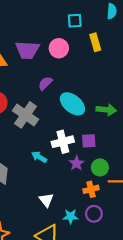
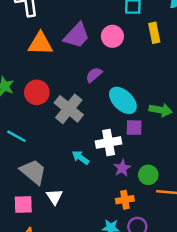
purple trapezoid: (27, 50) -> (77, 35), turned -55
purple square: (89, 141) -> (134, 128), moved
orange cross: (91, 189) -> (125, 200), moved
white triangle: (46, 200) -> (54, 197), moved

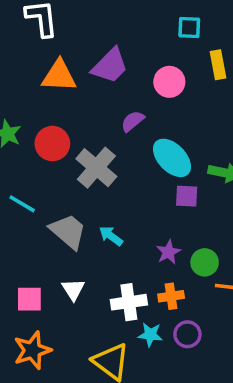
pink circle: (112, 36) -> (169, 82), moved
white cross: (109, 142) -> (129, 302), moved
gray trapezoid: (33, 172) -> (68, 231), moved

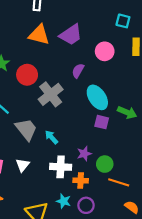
purple semicircle: (133, 121) -> (78, 71), turned -32
white cross: (129, 302) -> (61, 167), moved

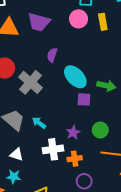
purple trapezoid: (71, 35) -> (39, 22), turned 60
pink circle: (105, 51) -> (79, 19), moved
green circle: (105, 164) -> (100, 130), moved
white triangle: (23, 165) -> (17, 154), turned -40
cyan star: (64, 201) -> (14, 177), moved

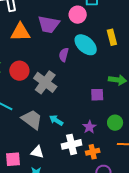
pink circle: (79, 19) -> (78, 15), moved
yellow rectangle: (103, 22) -> (112, 37), moved
cyan ellipse: (75, 77) -> (86, 45), moved

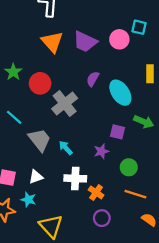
orange triangle: (20, 32) -> (52, 42), turned 35
cyan ellipse: (86, 45) -> (120, 93), moved
purple star: (89, 127) -> (101, 151), moved
white triangle: (37, 152) -> (36, 177), turned -48
orange cross: (93, 152) -> (96, 192), turned 32

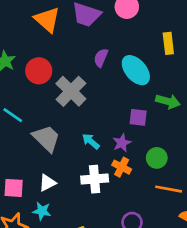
cyan arrow: (66, 148) -> (91, 141), moved
orange cross: (96, 192) -> (122, 167), moved

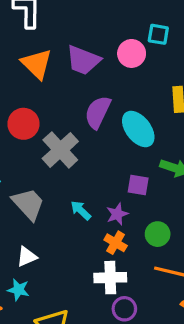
purple semicircle: (101, 58) -> (98, 112), size x1.5
white cross: (95, 179) -> (110, 278), moved

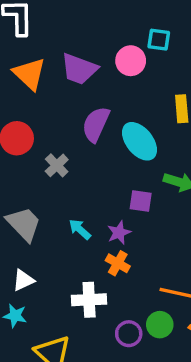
gray cross: (60, 150) -> (57, 165), size x0.6
green circle: (158, 234) -> (160, 325), moved
white cross: (110, 278) -> (89, 300), moved

